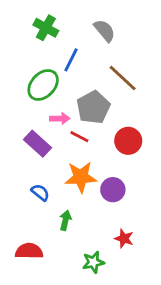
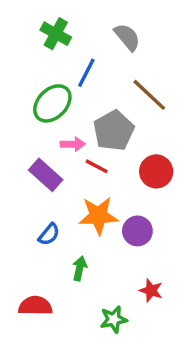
blue semicircle: (40, 192) -> (49, 234), turned 90

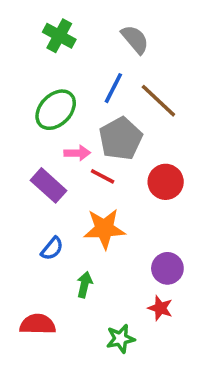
blue line: (86, 73) -> (113, 88), moved
purple circle: (137, 231) -> (167, 268), moved

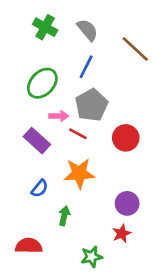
gray semicircle: (135, 39) -> (87, 30), moved
brown line: (158, 101) -> (135, 49), moved
red star: (160, 308) -> (122, 233), turned 30

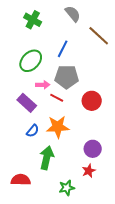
gray semicircle: (87, 30) -> (73, 14), moved
gray pentagon: (92, 105) -> (67, 77), turned 30
blue semicircle: (40, 188) -> (33, 131), moved
green arrow: (64, 216) -> (47, 158), size x1.6

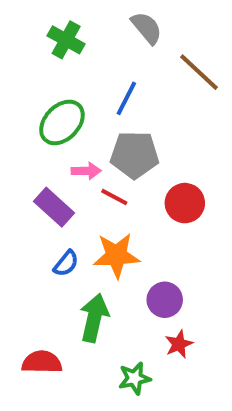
purple circle: (93, 149) -> (165, 300), moved

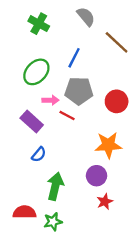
red circle: (185, 203) -> (117, 101), moved
orange star: (116, 255) -> (108, 145), moved
green star: (134, 378) -> (53, 222), moved

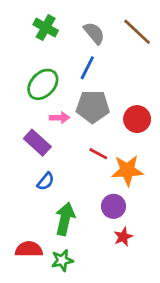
gray semicircle: (86, 17) -> (94, 33), moved
brown line: (117, 42) -> (137, 32), moved
red line: (67, 116) -> (98, 154), moved

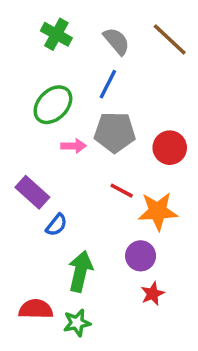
purple rectangle: (37, 143) -> (32, 192), moved

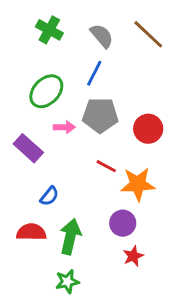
purple rectangle: (32, 192) -> (28, 148), moved
red semicircle: (36, 309) -> (31, 232), moved

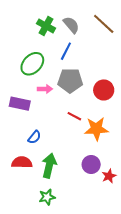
green cross: (49, 30) -> (46, 26), moved
purple rectangle: (28, 148) -> (20, 104), turned -30
purple circle: (123, 223) -> (91, 164), moved
red star: (133, 256) -> (109, 176), moved

